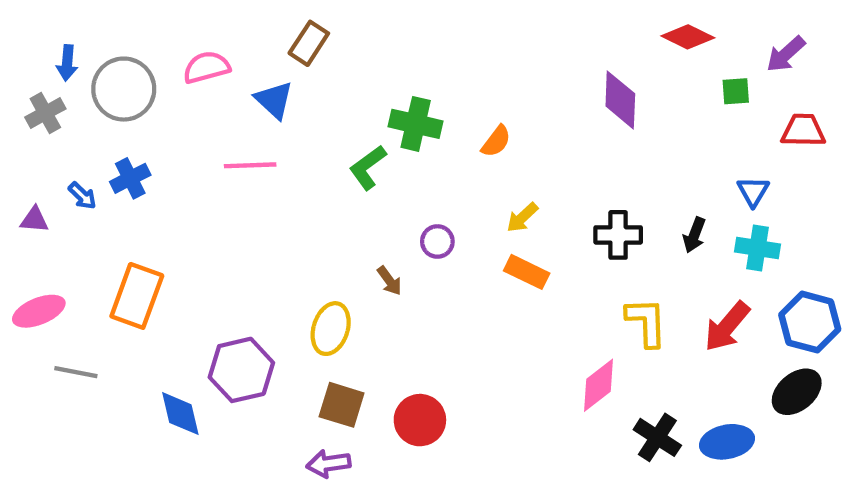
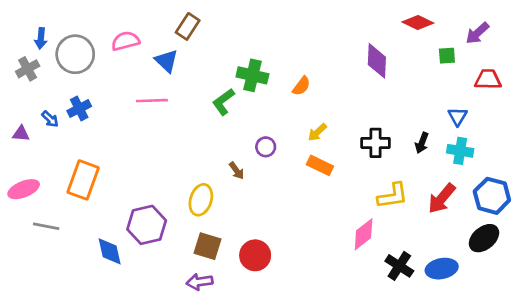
yellow L-shape: (646, 322) -> (393, 196), turned 84

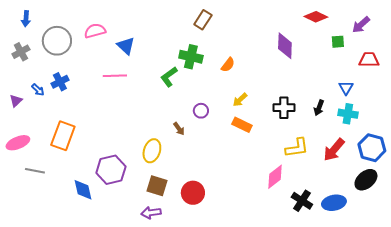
brown rectangle: (188, 26) -> (203, 20), moved
blue arrow: (41, 38) -> (26, 19), moved
purple triangle: (21, 134) -> (16, 101), turned -48

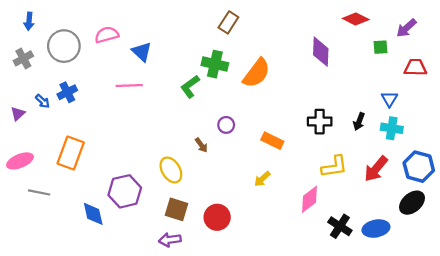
orange semicircle: (228, 65) -> (257, 73), size x1.8
yellow arrow: (240, 100) -> (262, 179), moved
yellow ellipse: (152, 151) -> (171, 170), turned -50

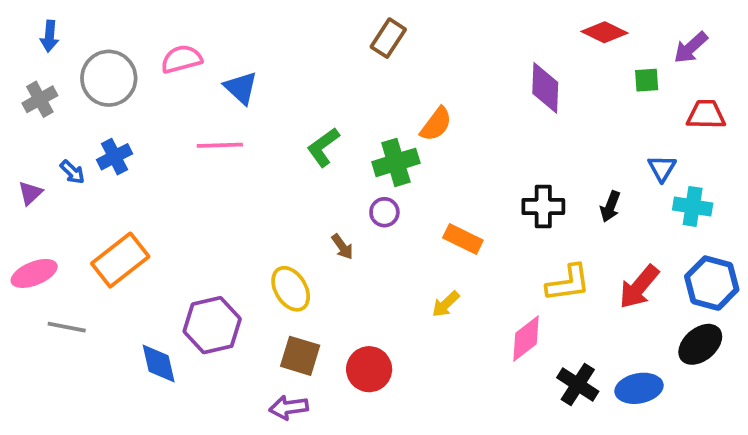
green cross: (215, 64) -> (396, 162), moved, turned -30
orange semicircle: (257, 73) -> (436, 124), size x0.7
cyan cross: (392, 128) -> (693, 206), moved
orange rectangle: (71, 153) -> (120, 260), turned 32

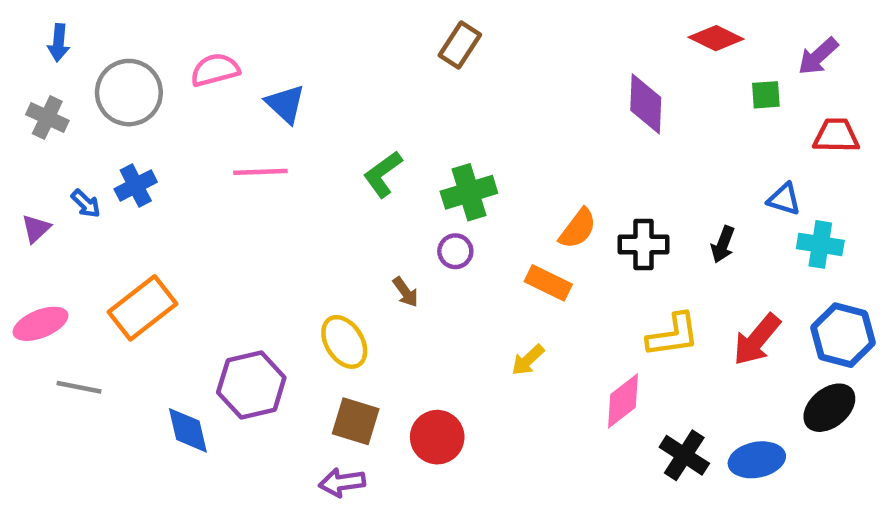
gray cross: (40, 99) -> (47, 117), turned -36
orange semicircle: (436, 124) -> (578, 229), moved
blue triangle: (662, 168) -> (784, 199), turned -44

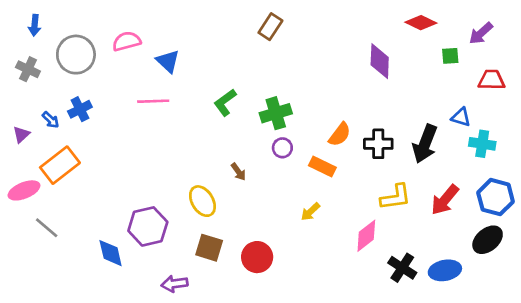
black arrow: (723, 244) -> (425, 144), size x1.8
purple circle: (455, 251) -> (282, 148), moved
orange rectangle: (142, 308) -> (60, 165), moved
gray line: (79, 387) -> (47, 228), turned 30
purple arrow: (342, 482) -> (174, 284), moved

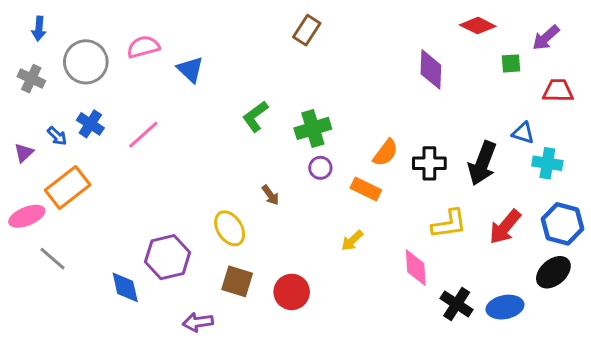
pink line: (153, 101) -> (143, 135), moved, turned -40
blue cross: (80, 109) -> (90, 124), turned -30
pink diamond: (366, 236) -> (416, 268), turned -56

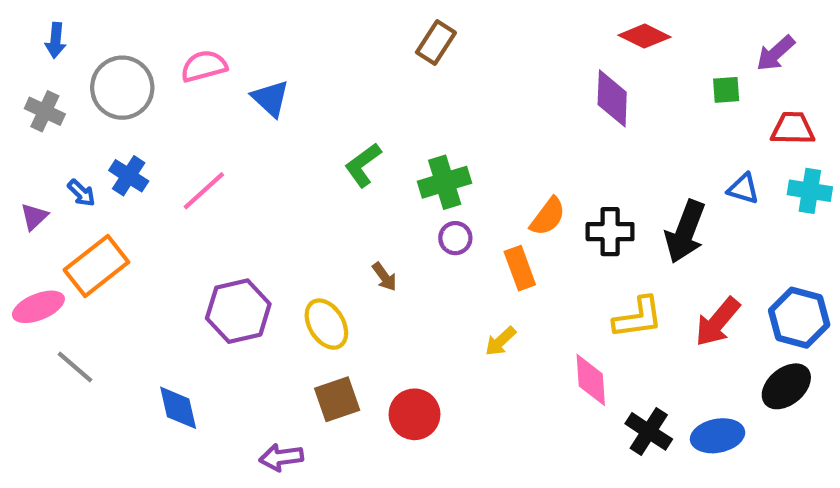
red diamond: (478, 26) -> (644, 36), moved
cyan cross: (547, 163) -> (810, 191), moved
orange rectangle: (366, 189) -> (520, 268), turned 44
purple hexagon: (168, 257) -> (238, 311), moved
brown square: (237, 281) -> (337, 399), turned -36

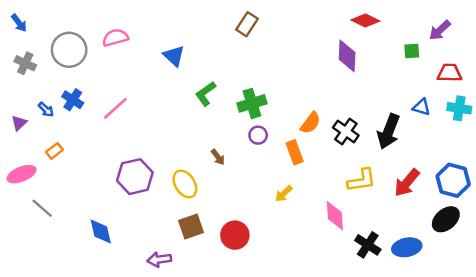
blue arrow: (56, 40) -> (19, 23), moved, turned -42
blue triangle: (271, 98) -> (174, 56), moved
black cross: (610, 232) -> (346, 131), turned 35
orange rectangle: (96, 266) -> (54, 151), size x0.5

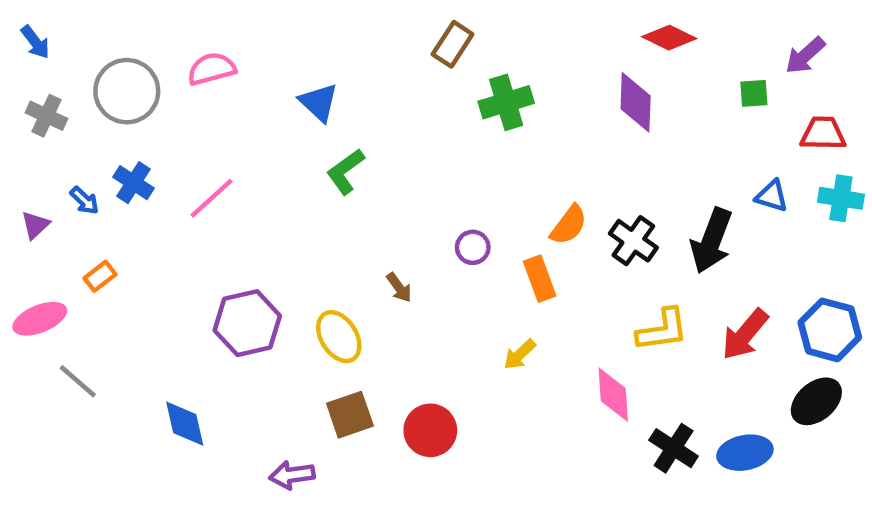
green L-shape: (206, 94) -> (345, 171), moved
green cross: (252, 103) -> (506, 102), moved

